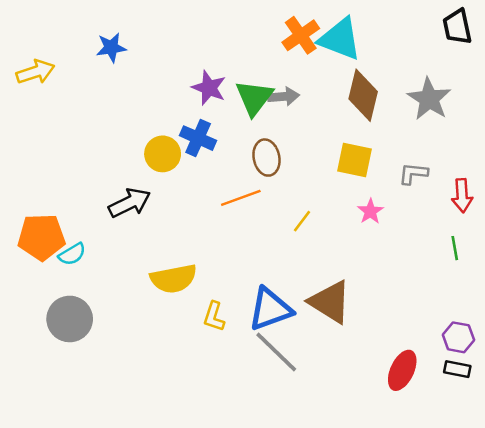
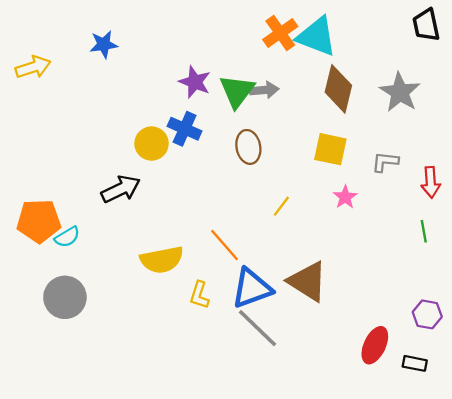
orange line: (241, 198) -> (224, 245), moved, turned 69
black rectangle: (457, 369) -> (415, 363), moved

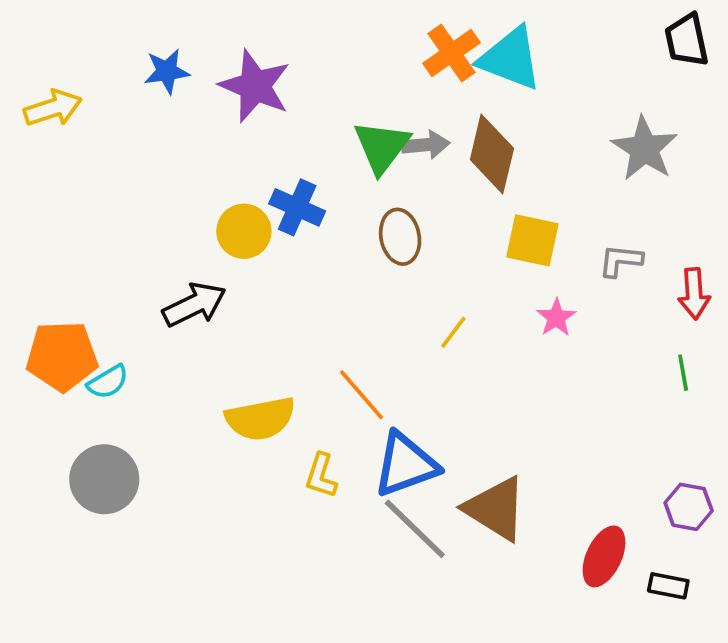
purple star: (195, 82) -> (255, 86), moved, size x1.4
brown diamond: (338, 89) -> (492, 154), moved
brown triangle: (308, 281) -> (496, 509), moved

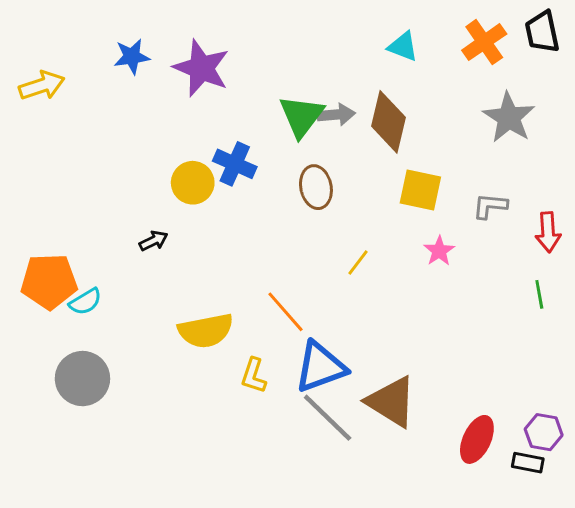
orange cross: (452, 53) -> (484, 42), moved
cyan triangle: (510, 59) -> (403, 46), size x0.6
black arrow: (194, 305) -> (154, 241), size x0.6
purple hexagon: (689, 507) -> (544, 432), moved

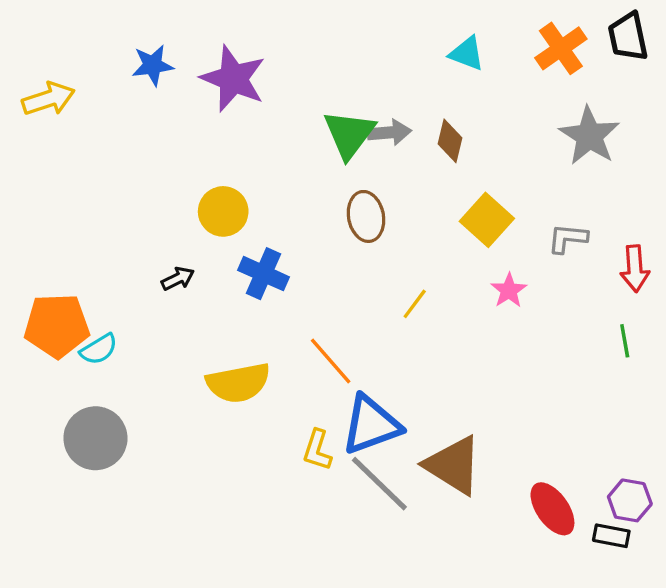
brown diamond: (388, 122) -> (450, 141), size x0.6
blue cross: (235, 164) -> (263, 274), moved
yellow square: (420, 190) -> (487, 220), turned 30
yellow L-shape: (254, 376) -> (317, 450), moved
red ellipse: (477, 439) -> (552, 509), turned -60

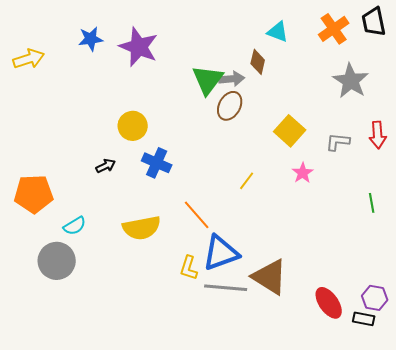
brown diamond: (450, 141) -> (258, 62), moved
brown ellipse: (366, 216) -> (230, 106), moved, turned 40
red arrow: (635, 269) -> (378, 135), moved
cyan semicircle: (99, 349) -> (75, 226), moved
gray line: (379, 484) -> (226, 288), turned -39

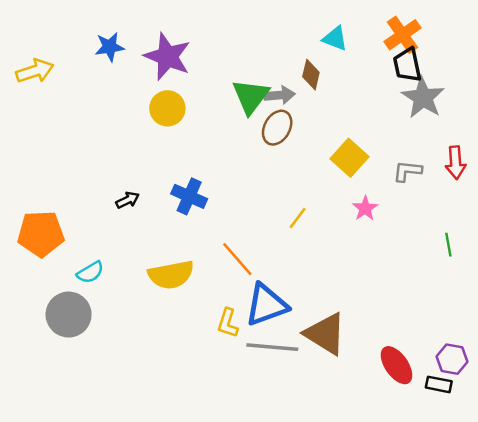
black trapezoid: (374, 22) -> (407, 65), moved
yellow circle: (133, 126) -> (167, 108), moved

